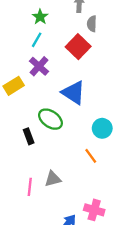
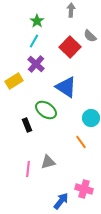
gray semicircle: (92, 24) -> (90, 36), moved, turned -48

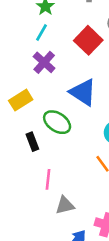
yellow rectangle: (14, 81) -> (21, 100), moved
gray triangle: (48, 162) -> (65, 205), moved
pink line: (28, 169) -> (48, 179), moved

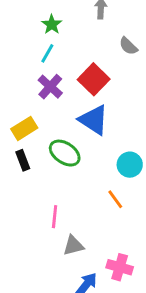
red square: (88, 40) -> (94, 79), moved
black rectangle: (32, 142) -> (23, 160), moved

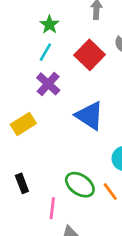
red square: (94, 79) -> (90, 55), moved
green ellipse: (65, 153) -> (80, 185), moved
black rectangle: (23, 160) -> (22, 183), moved

